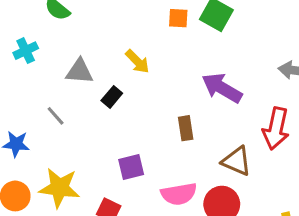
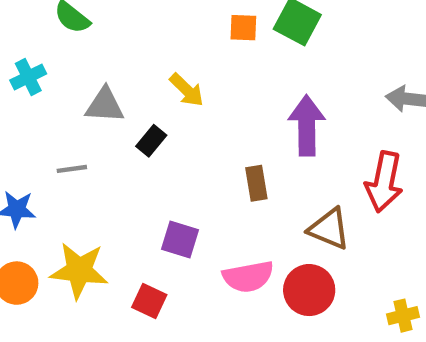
purple arrow: (222, 88) -> (307, 126), turned 60
gray line: (56, 116) -> (72, 169), turned -55
purple square: (131, 167) -> (180, 240), turned 32

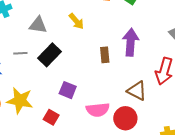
black rectangle: (151, 141) -> (49, 55), moved, size x1.6
brown rectangle: (256, 183) -> (105, 55), moved

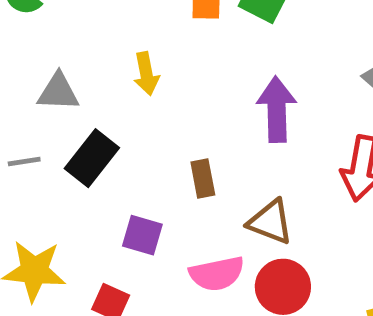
yellow arrow: (76, 21) -> (146, 74), turned 36
brown rectangle: (105, 55) -> (203, 178), moved
brown triangle: (137, 91) -> (270, 222), moved

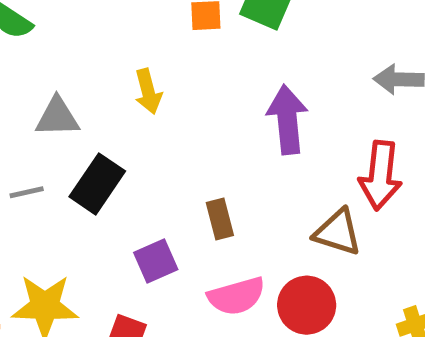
brown rectangle: (203, 178) -> (220, 219), moved
brown triangle: (270, 222) -> (338, 232), moved
purple square: (142, 235) -> (156, 261), turned -36

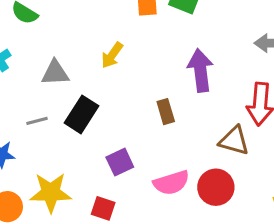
yellow arrow: (148, 91) -> (112, 55), turned 52
brown rectangle: (220, 219) -> (166, 112), moved

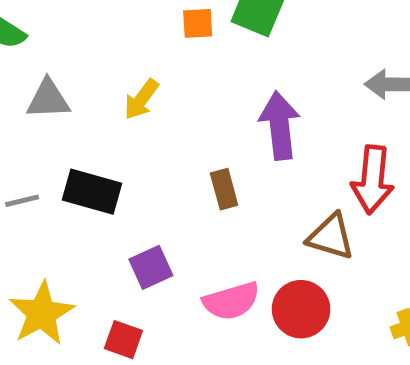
gray triangle: (55, 73) -> (48, 99), moved
black rectangle: (82, 114) -> (92, 192), turned 72
yellow star: (51, 193) -> (42, 313), turned -30

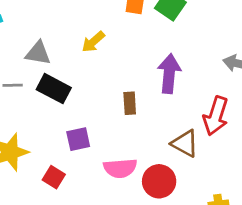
gray triangle: (48, 99) -> (38, 53), moved

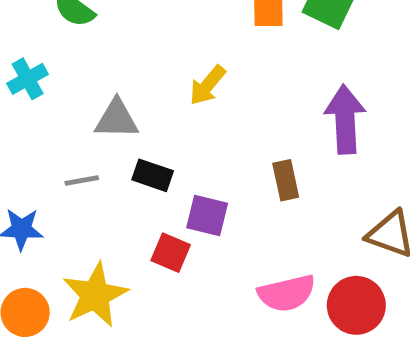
black rectangle: (54, 89) -> (153, 175), size x0.7
purple square: (78, 139) -> (207, 216), moved, turned 35
red square: (54, 177) -> (171, 253), moved

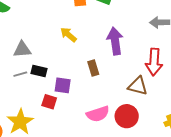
yellow arrow: (207, 85) -> (68, 35), moved, turned 96
gray line: (82, 181) -> (20, 74), moved

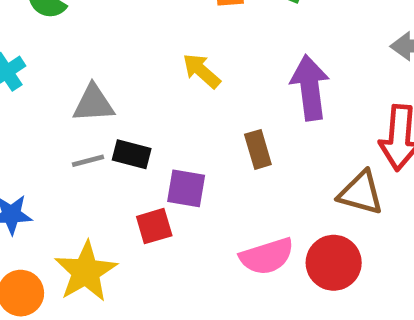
red square: (49, 102) -> (154, 226), turned -35

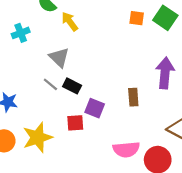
yellow arrow: (202, 71) -> (70, 21), moved
gray triangle: (94, 103) -> (59, 57), turned 35
gray line: (88, 161) -> (50, 84), turned 42

